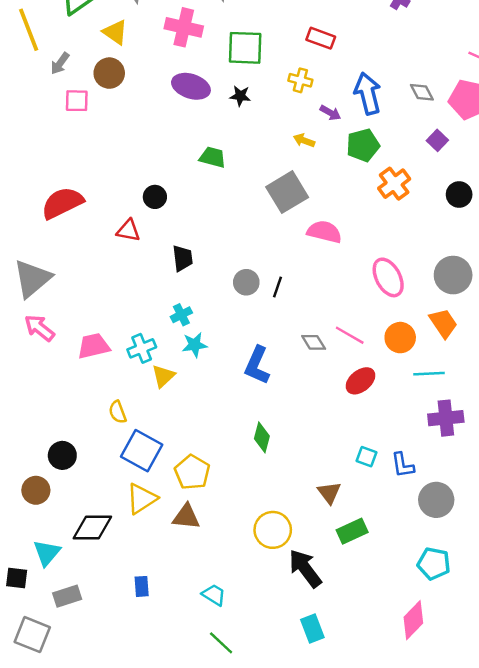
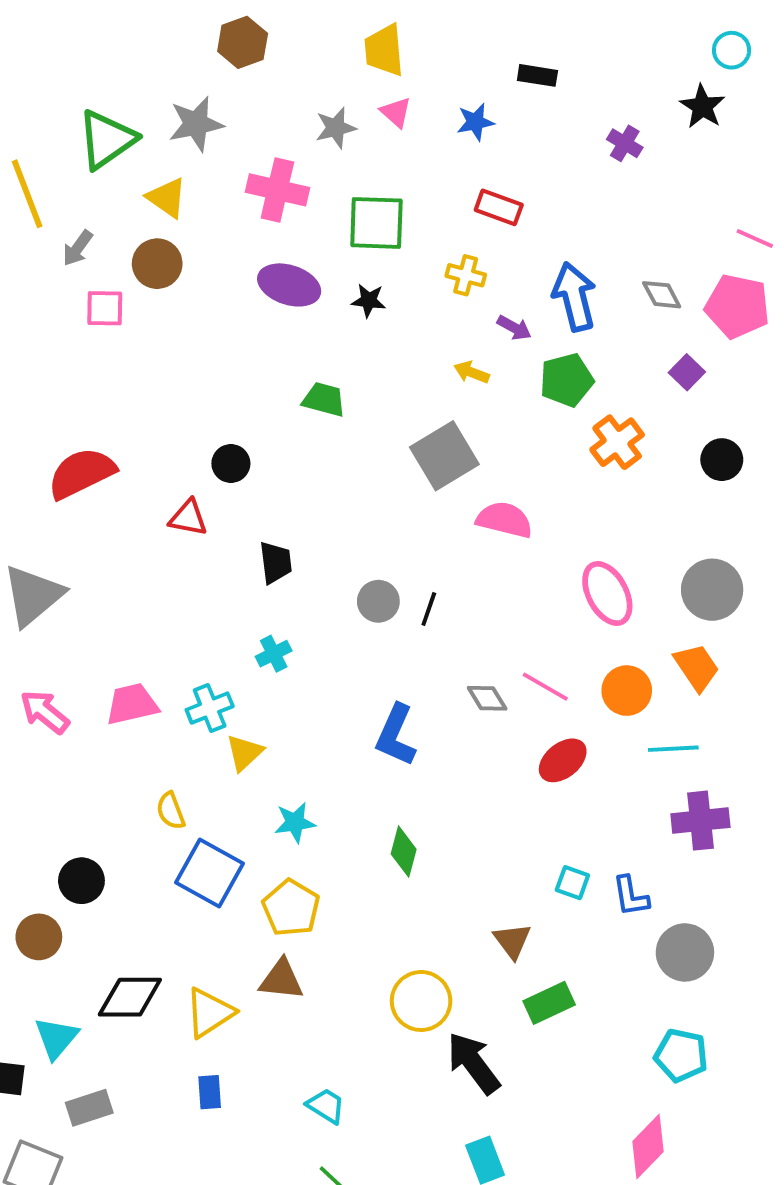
pink arrow: (39, 328) -> (45, 712), moved
cyan star: (195, 345) -> (295, 822), moved
yellow triangle: (142, 499) -> (210, 1013), moved

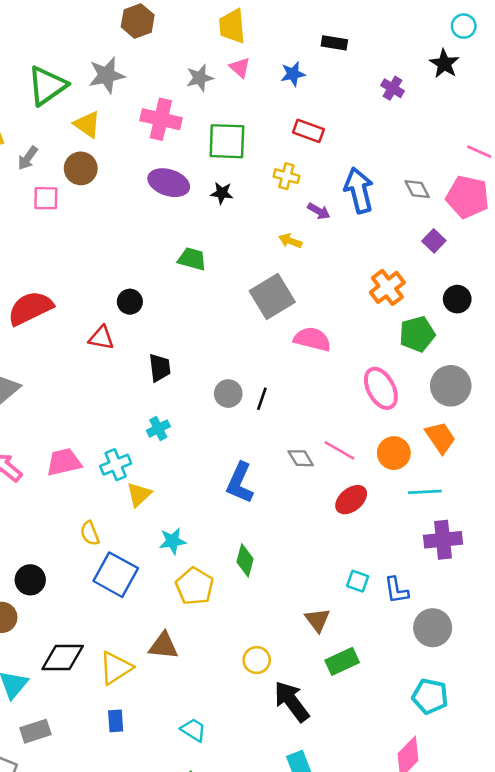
green pentagon: (567, 380) -> (417, 334), moved
yellow pentagon: (291, 908) -> (195, 586), moved
yellow circle: (421, 1001) -> (257, 660), size x0.7

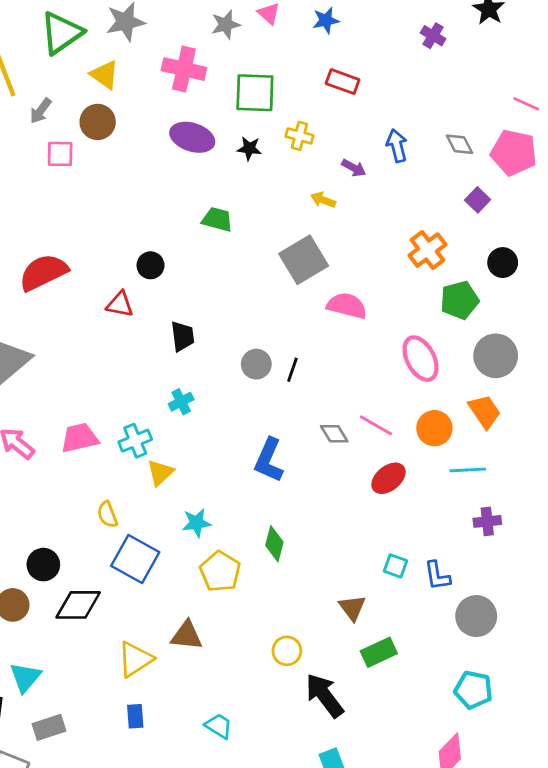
yellow cross: (286, 176) -> (299, 136), moved
blue arrow: (359, 190) -> (397, 146), size x0.7
purple cross: (443, 540) -> (487, 521), size x0.7
black diamond: (63, 657) -> (78, 605), moved

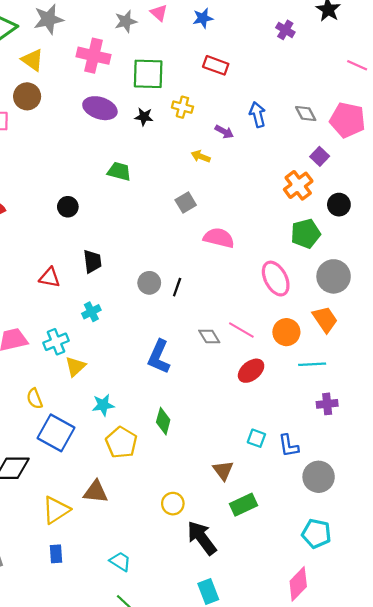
pink line: (526, 104) -> (357, 65), moved
orange cross: (427, 250) -> (298, 185), moved
gray square: (304, 260) -> (186, 202), size x0.6
red triangle: (120, 304) -> (50, 277), moved

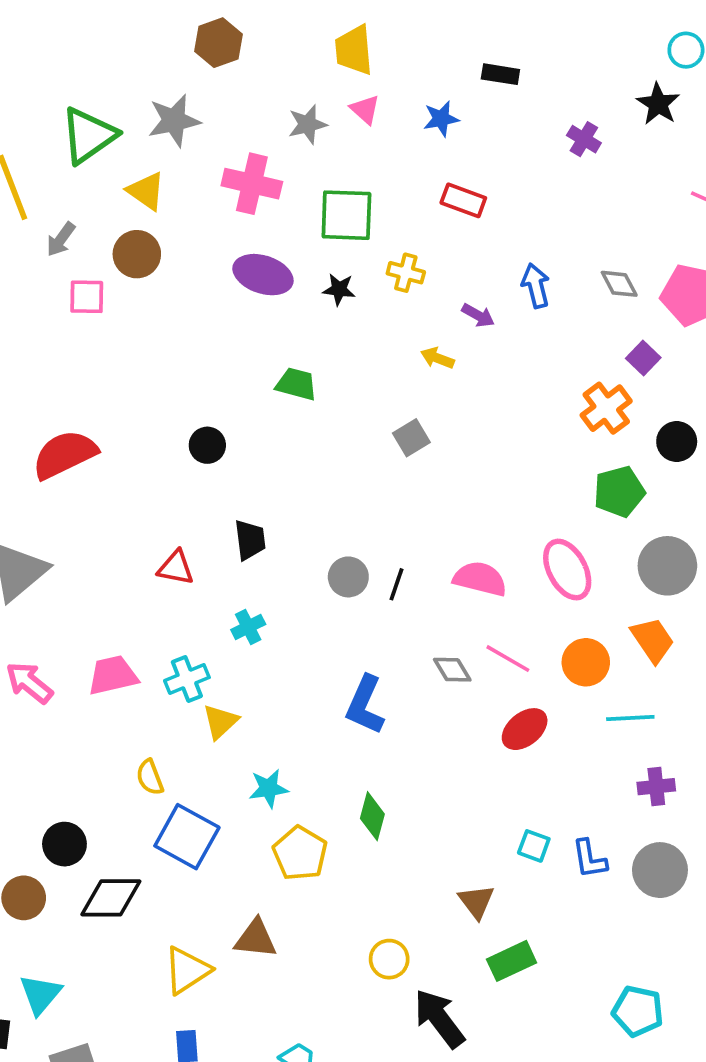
pink semicircle: (219, 238) -> (480, 579), moved
gray circle: (319, 477) -> (660, 870), moved

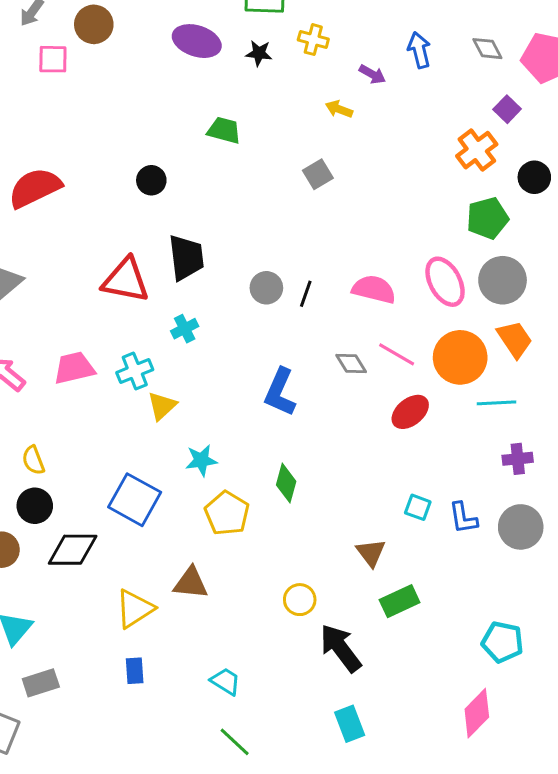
black trapezoid: (250, 540) -> (186, 257), size x1.4
gray circle: (667, 566) -> (503, 280), moved
red triangle: (176, 568) -> (126, 280), size x1.6
orange circle: (586, 662) -> (460, 357), size x1.4
yellow semicircle: (150, 777) -> (33, 460), moved

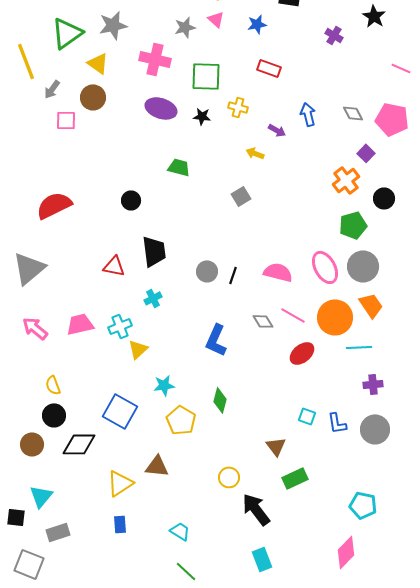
red triangle: (126, 280) -> (114, 266), size x0.7

